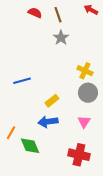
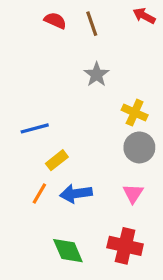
gray star: (61, 38) -> (97, 74), moved
yellow rectangle: (52, 101) -> (57, 160), moved
orange line: (11, 133) -> (39, 193), moved
green diamond: (30, 146) -> (68, 251), moved

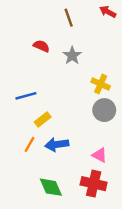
red semicircle: (55, 21) -> (41, 46), moved
pink triangle: (133, 193) -> (99, 155), moved, turned -35

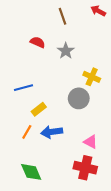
gray circle: (104, 110) -> (79, 98), moved
green diamond: (51, 187) -> (31, 172), moved

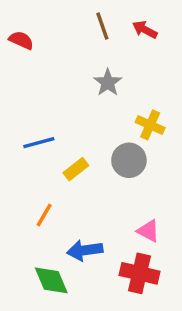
red arrow: (98, 11) -> (145, 30), moved
red semicircle: (38, 42) -> (21, 40), moved
yellow rectangle: (39, 109) -> (76, 169), moved
blue arrow: (52, 132) -> (85, 250), moved

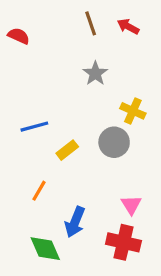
pink triangle: (148, 231) -> (131, 205), turned 30
blue arrow: (85, 250) -> (75, 222), turned -60

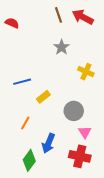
red arrow: (128, 26) -> (83, 17), size x1.5
gray circle: (114, 142) -> (74, 111), moved
green diamond: (45, 249) -> (29, 160), turned 60

